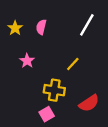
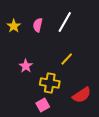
white line: (87, 25) -> (65, 22), moved
pink star: (27, 61) -> (26, 66), moved

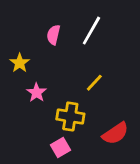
yellow star: (14, 26) -> (20, 63), moved

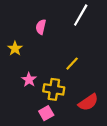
white line: (91, 31) -> (81, 15), moved
pink star: (37, 93) -> (29, 80), moved

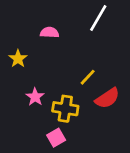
pink semicircle: (41, 27) -> (50, 32), turned 80
red semicircle: (88, 102) -> (107, 98), moved

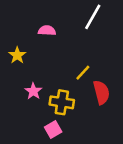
red semicircle: (107, 98) -> (101, 92), turned -70

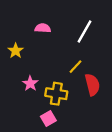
white line: (93, 17) -> (85, 32), moved

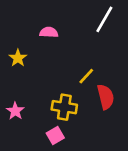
white line: (85, 32) -> (104, 19), moved
pink star: (30, 83) -> (15, 111), moved

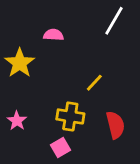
yellow star: (18, 58) -> (20, 63), size x1.5
red semicircle: (106, 97) -> (115, 125), moved

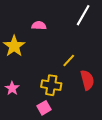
red semicircle: (115, 125) -> (87, 80), moved

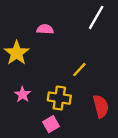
red semicircle: (87, 80) -> (101, 106), moved
pink star: (12, 88) -> (23, 94), moved

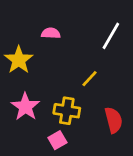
white line: (96, 17) -> (111, 36), moved
pink star: (23, 94) -> (25, 107), size x1.5

